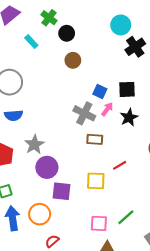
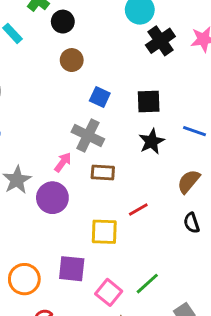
blue square: (100, 91) -> (100, 97), moved
pink arrow: (107, 109) -> (63, 162), moved
purple circle: (47, 167) -> (52, 198), moved
purple square: (61, 191) -> (72, 269), moved
pink square: (99, 223) -> (109, 292), turned 36

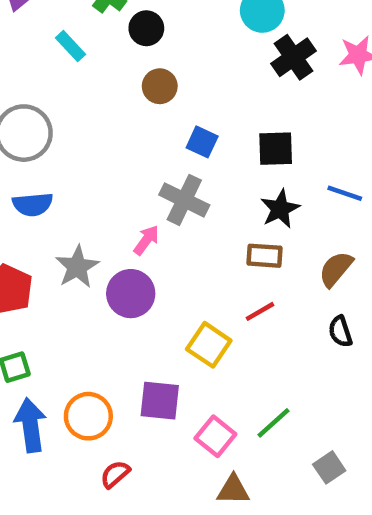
brown rectangle: (103, 173) -> (265, 256), moved
yellow square: (104, 232) -> (209, 345), turned 32

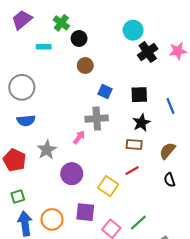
cyan rectangle: (71, 46) -> (44, 47), turned -48
blue line: (345, 193) -> (171, 106), moved, turned 49
gray cross: (184, 200) -> (97, 119), turned -30
purple circle: (131, 294) -> (72, 174), moved

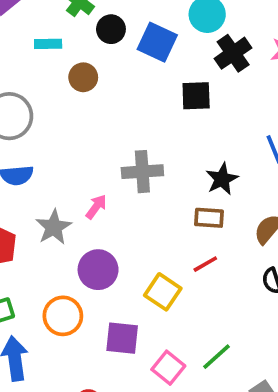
brown circle: (85, 66) -> (83, 77), moved
blue square: (105, 91) -> (157, 42), moved, size x1.5
black square: (139, 95) -> (196, 96), moved
pink arrow: (79, 137) -> (96, 207), moved
orange circle: (52, 219) -> (63, 316), moved

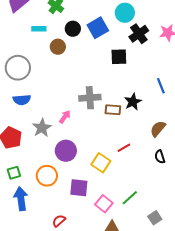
black circle: (111, 29) -> (73, 29), moved
blue square: (157, 42) -> (98, 28), turned 35
brown rectangle: (209, 218) -> (113, 110), moved

